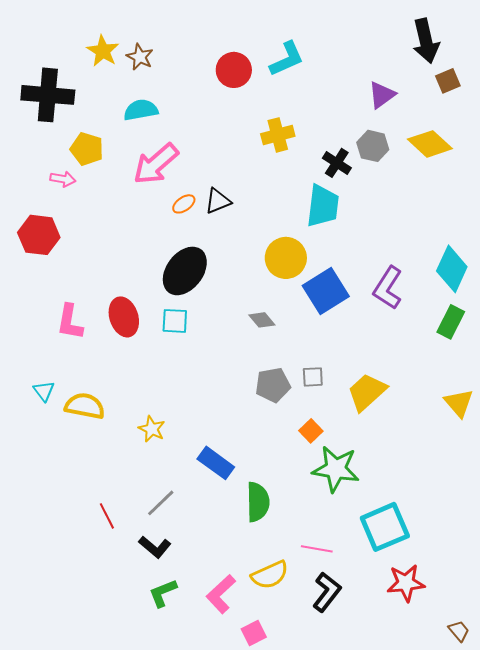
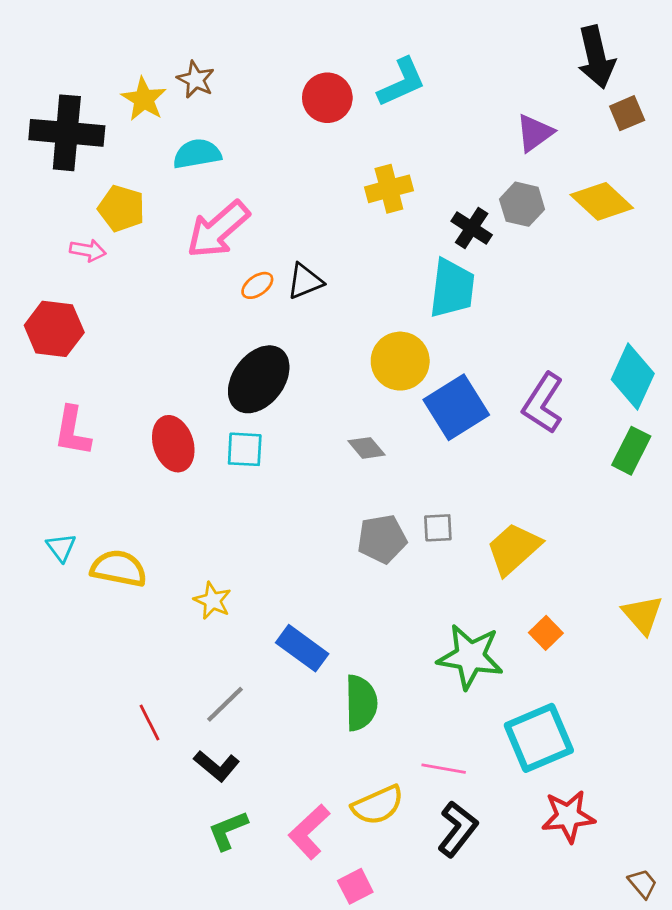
yellow star: (103, 51) -> (144, 99), moved
pink L-shape: (70, 322) -> (72, 431), moved
yellow triangle: (459, 403) -> (642, 615), moved
orange square: (311, 431) -> (546, 633), moved

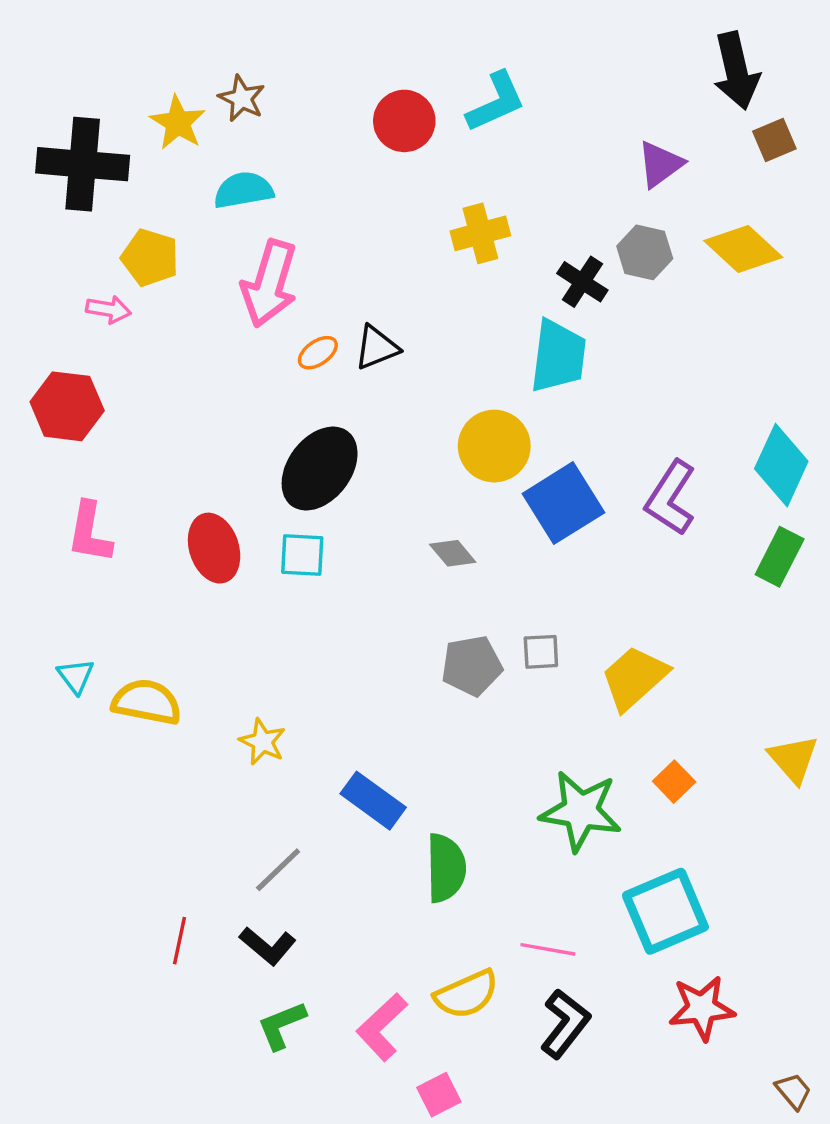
pink arrow: (218, 229) -> (269, 283), turned -32
red line: (149, 722) -> (179, 941), moved, turned 39

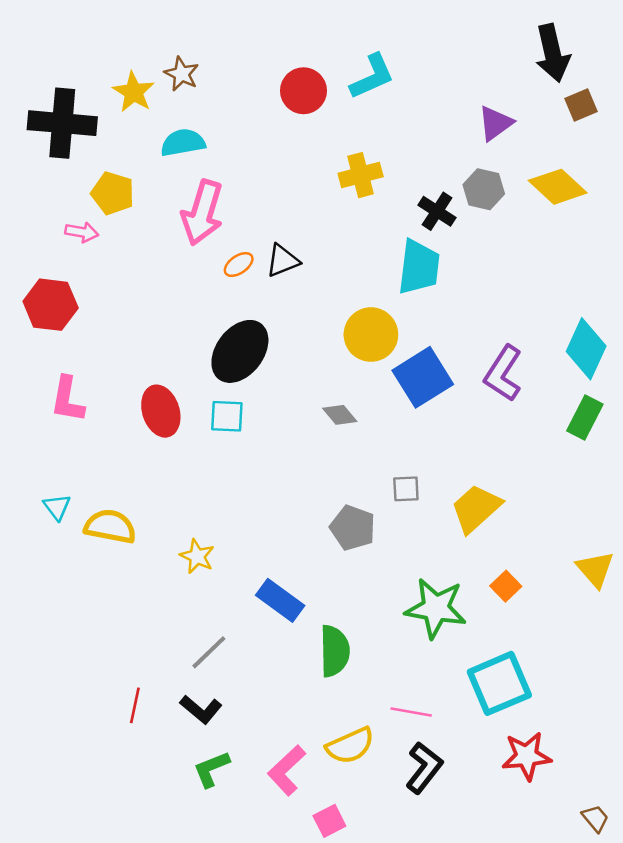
gray pentagon: (472, 666) -> (353, 528), moved, turned 30

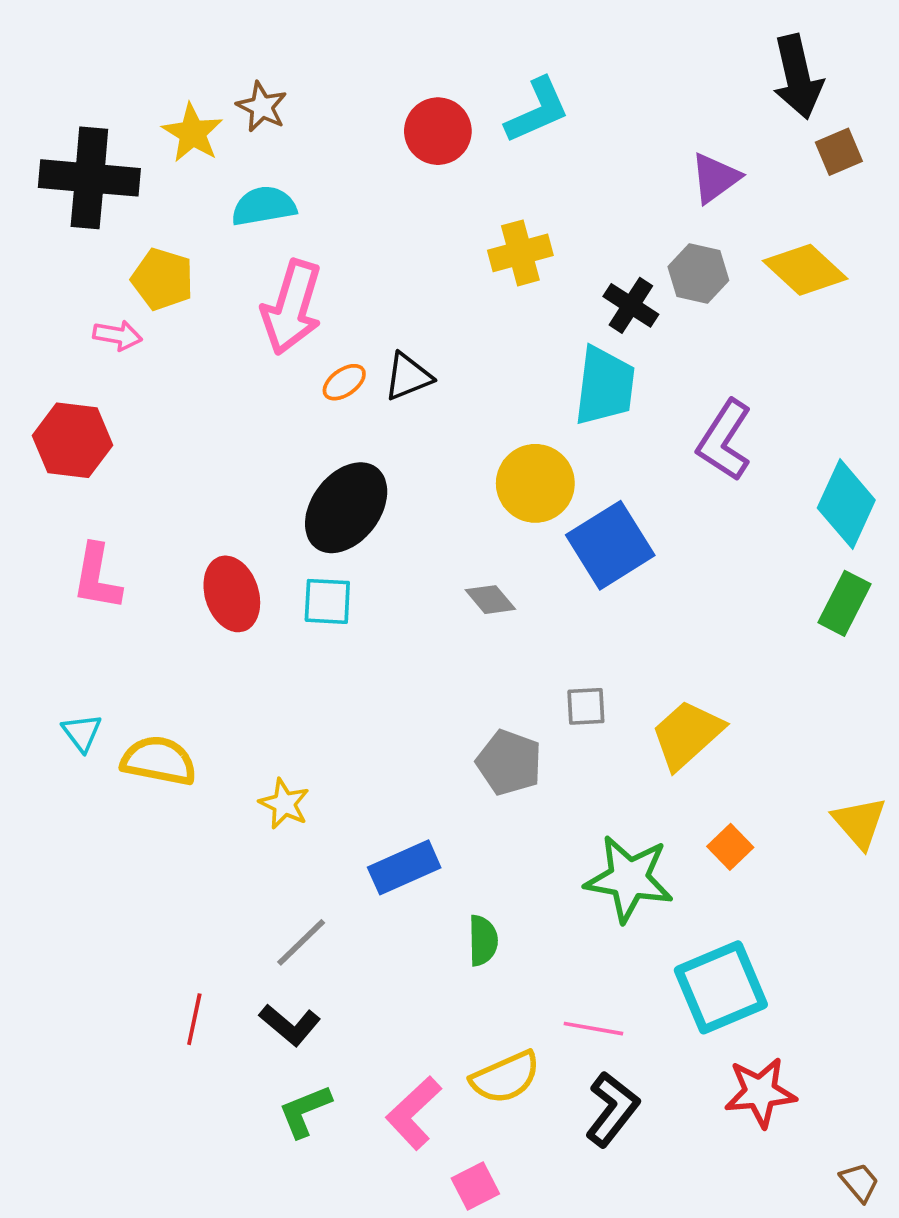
purple L-shape: (503, 373) -> (725, 440), moved
blue rectangle: (280, 600) -> (404, 867), turned -60
green semicircle: (335, 651) -> (483, 941), size x0.7

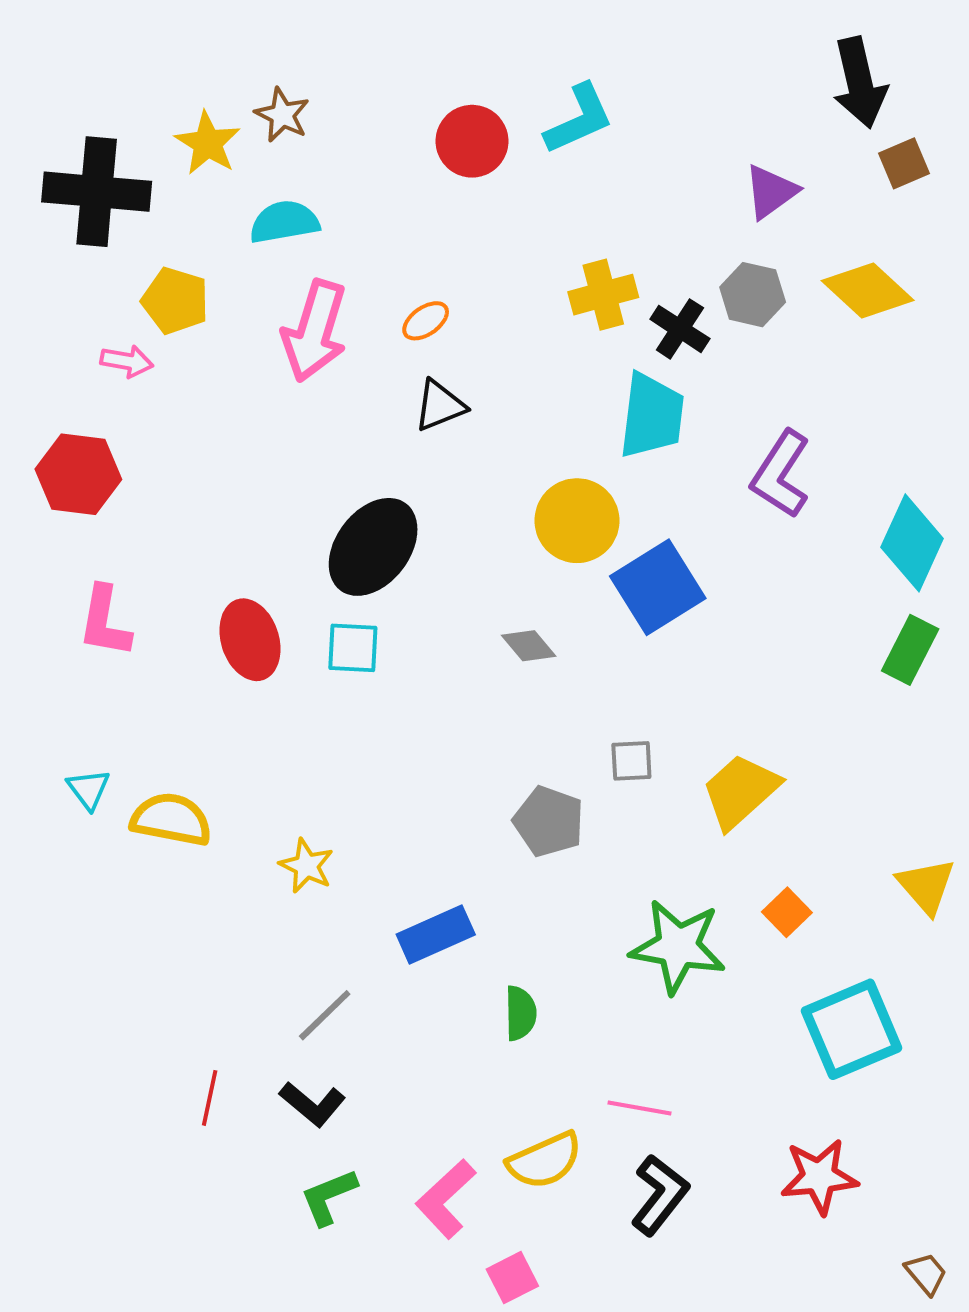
yellow cross: (520, 253) -> (603, 295), moved
orange ellipse: (344, 382) -> (426, 321), moved
cyan square: (721, 987) -> (851, 1029), moved

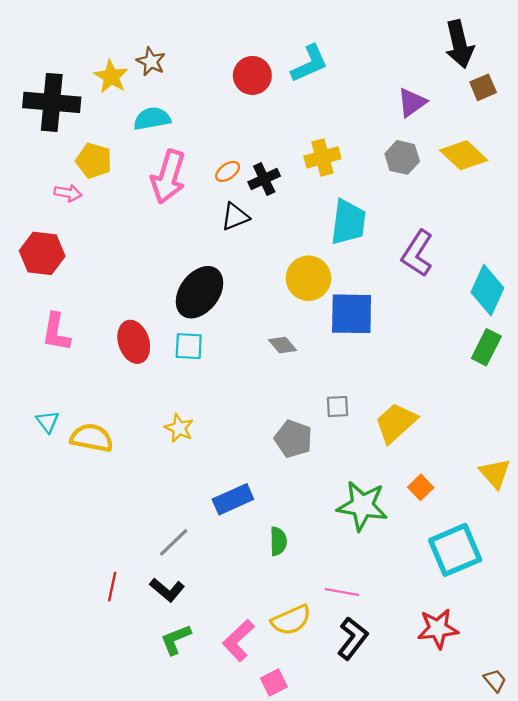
black cross: (680, 329) -> (264, 179), moved, turned 32
blue square: (658, 587) -> (352, 314), turned 33
yellow star: (306, 866) -> (179, 428), moved

